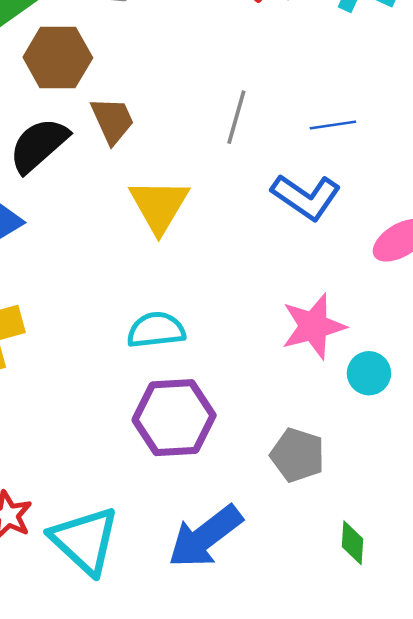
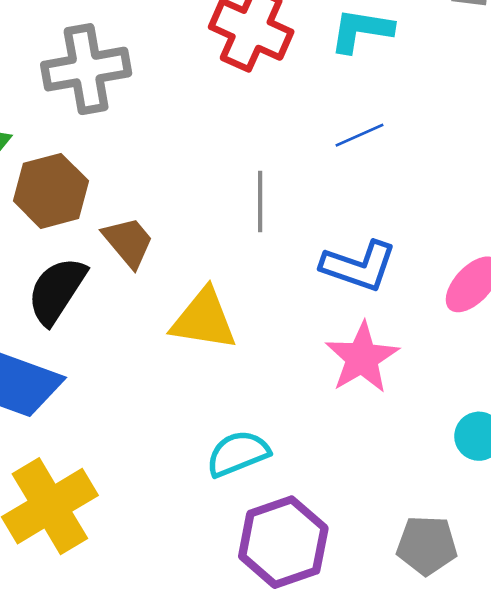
blue line: (333, 125) -> (360, 135), moved
yellow triangle: (159, 206) -> (204, 319), turned -36
pink star: (313, 326) -> (362, 358), moved

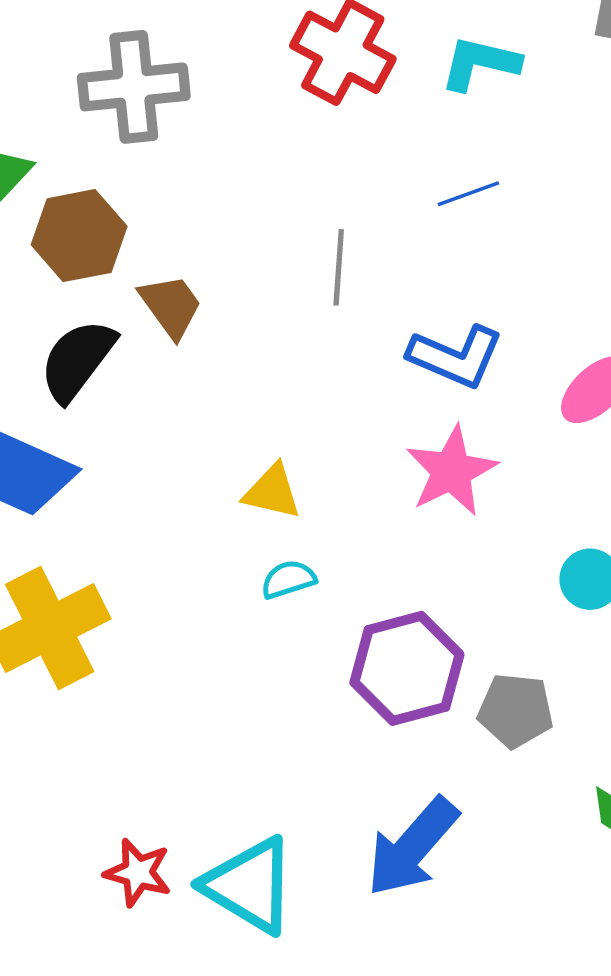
yellow triangle: (204, 319) -> (272, 492), moved, size x0.7
cyan semicircle: (238, 454) -> (288, 579), size x0.7
purple hexagon: (283, 542) -> (407, 668), moved

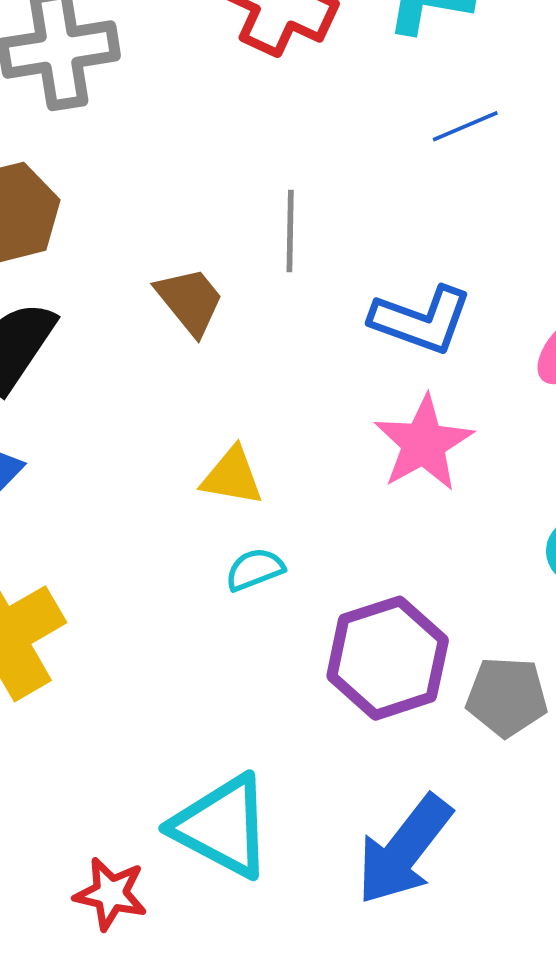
blue line: (468, 194) -> (465, 126), moved
brown trapezoid: (171, 306) -> (190, 301), moved
cyan triangle: (250, 885) -> (222, 826), moved

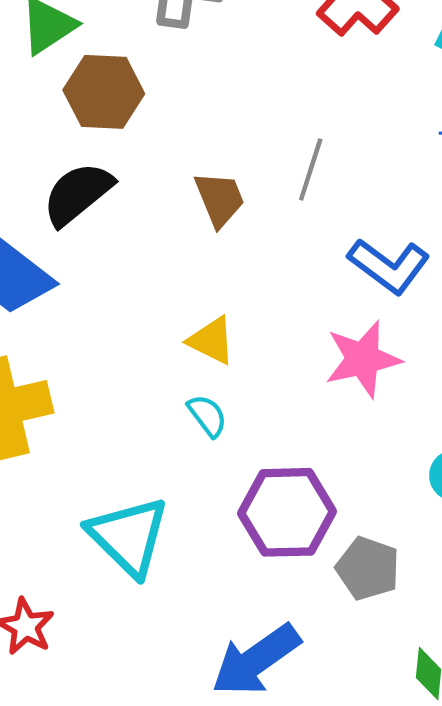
cyan semicircle: (255, 569) -> (207, 416), turned 57
cyan triangle: (222, 826) -> (128, 536), moved

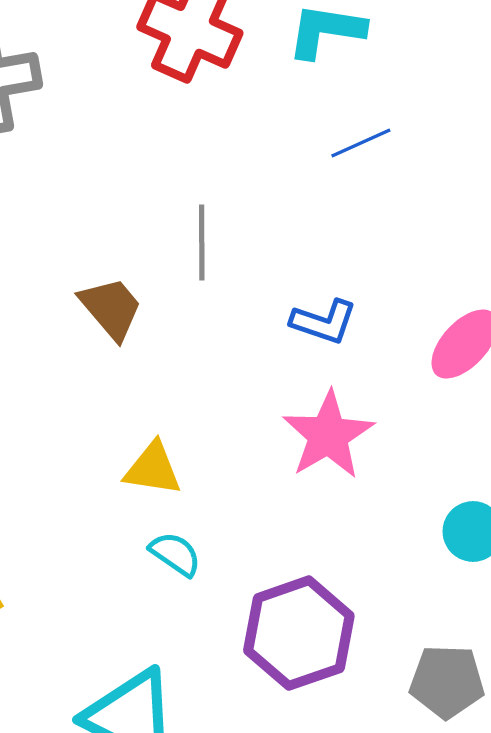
blue L-shape: (389, 266) -> (324, 322), size x0.7
gray pentagon: (368, 568) -> (447, 681), moved

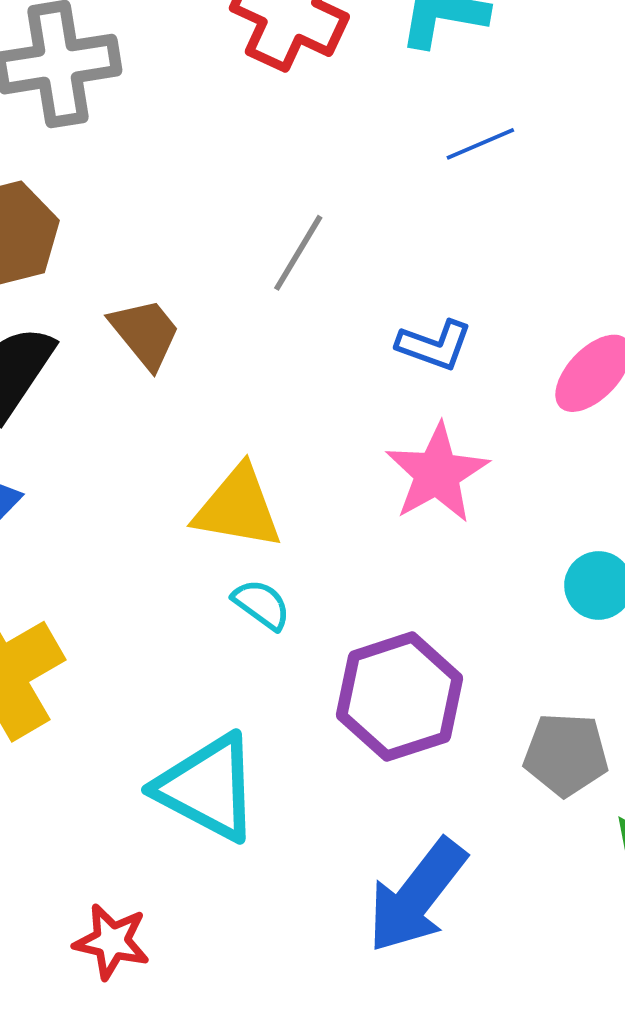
gray line: (202, 242) -> (298, 253), turned 30
brown trapezoid: (111, 308) -> (145, 333), moved
yellow triangle: (153, 469) -> (238, 508), size x1.4

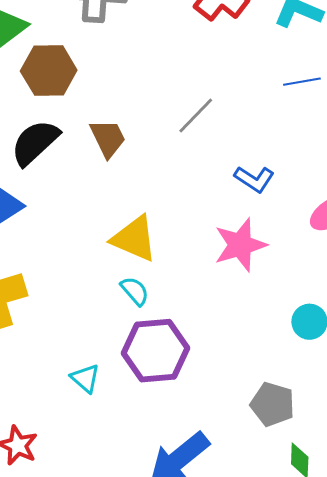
purple hexagon: (400, 697) -> (156, 351), moved
cyan triangle: (208, 788) -> (85, 378), size x0.5

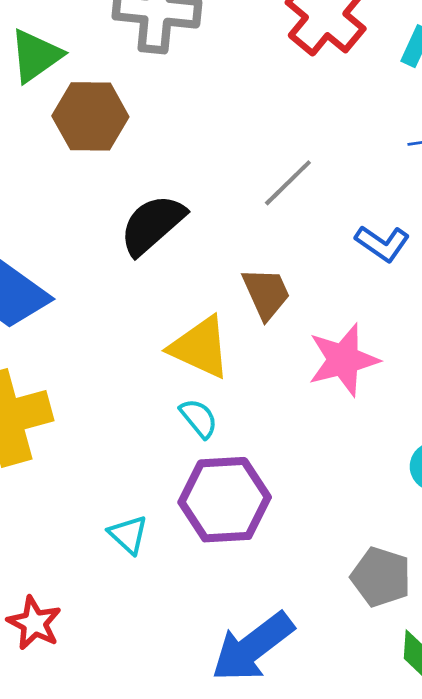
brown trapezoid: (108, 138) -> (266, 293), moved
black semicircle: (35, 143) -> (152, 225), moved
blue L-shape: (254, 179) -> (382, 243), moved

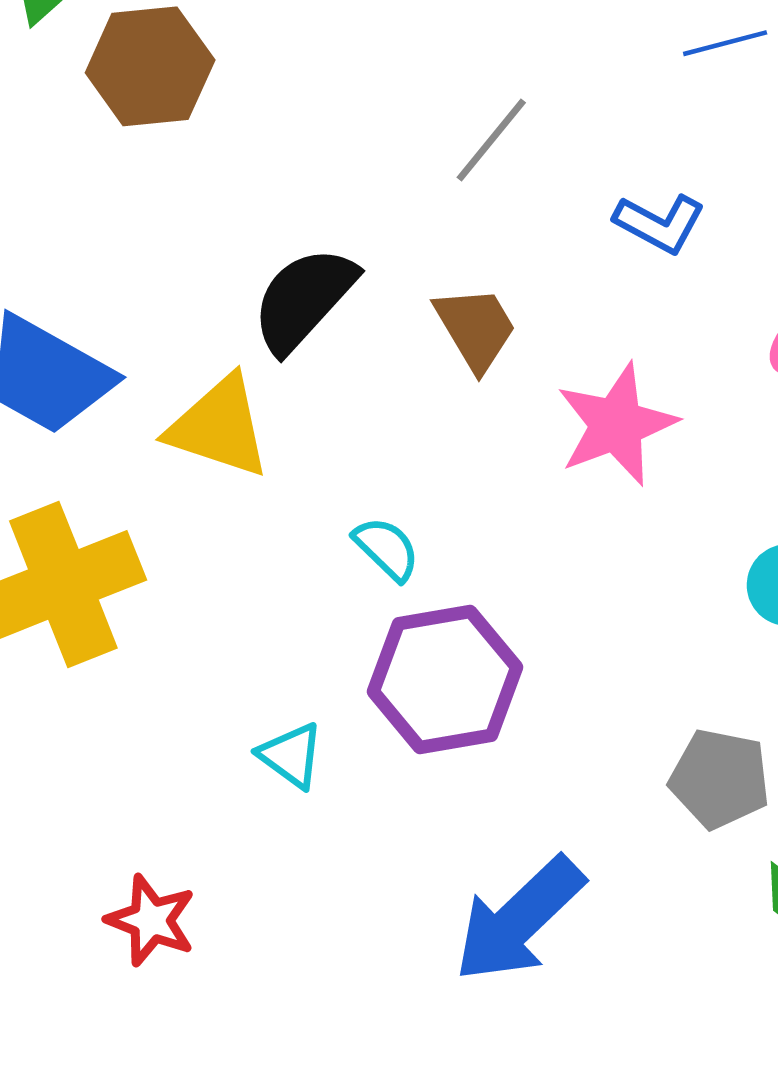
black semicircle: (152, 225) -> (304, 299), moved
yellow triangle: (200, 347) -> (219, 427), moved

